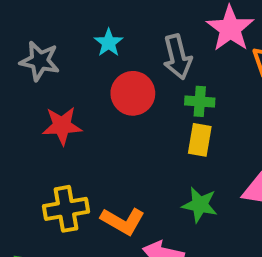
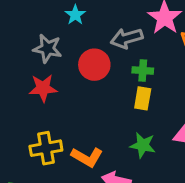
cyan star: (109, 43) -> (75, 15), moved
gray arrow: (177, 57) -> (127, 38), turned 88
gray star: (40, 61) -> (47, 49), moved

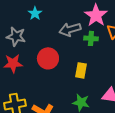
red circle: (94, 65) -> (48, 58), moved
green cross: (143, 70) -> (91, 38), moved

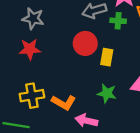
red circle: (48, 58) -> (85, 43), moved

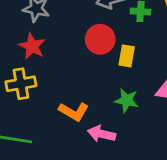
red star: (30, 49) -> (32, 46), turned 30
yellow cross: (32, 96) -> (21, 84), moved

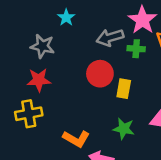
red star: (32, 46) -> (39, 80), turned -30

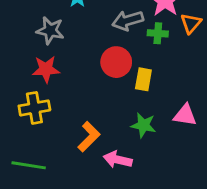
orange L-shape: (76, 139) -> (89, 137), turned -75

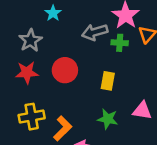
gray star: (50, 30) -> (30, 40), turned 30
red circle: (116, 62) -> (65, 70), moved
yellow cross: (34, 108) -> (32, 117), moved

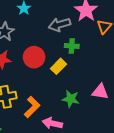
green cross: (120, 43) -> (72, 46), moved
yellow rectangle: (108, 81) -> (58, 66), moved, turned 35

